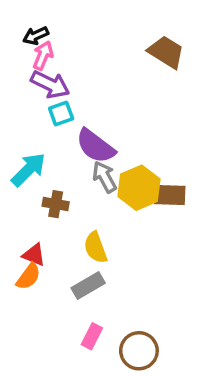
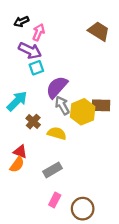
pink arrow: (43, 56) -> (39, 32), moved
purple semicircle: (95, 146) -> (57, 87), turned 95
brown rectangle: (170, 195) -> (101, 105), moved
brown cross: (56, 204) -> (33, 122), turned 32
yellow semicircle: (95, 248) -> (57, 133), moved, turned 126

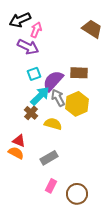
black arrow: (21, 22) -> (20, 20), size x1.5
cyan square: (36, 68) -> (34, 74), moved
cyan arrow: (17, 101) -> (40, 96), moved
brown rectangle: (101, 105) -> (79, 73), moved
orange semicircle: (17, 165) -> (16, 153), turned -98

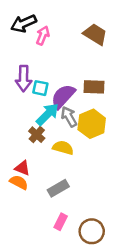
brown trapezoid: (92, 29) -> (95, 34), moved
purple arrow: (28, 47) -> (24, 78), moved, turned 65
cyan square: (34, 74) -> (40, 88), turned 32

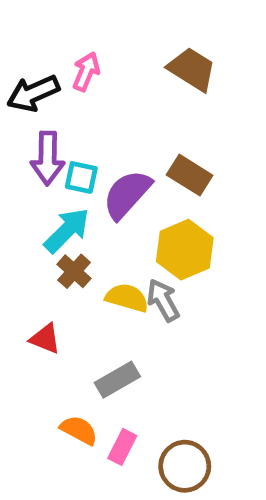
black arrow: (24, 24) -> (33, 93), moved
brown rectangle: (94, 87) -> (190, 175), turned 30
cyan arrow: (47, 114) -> (67, 230), moved
gray arrow: (69, 117) -> (163, 300), moved
orange semicircle: (19, 182) -> (79, 430), moved

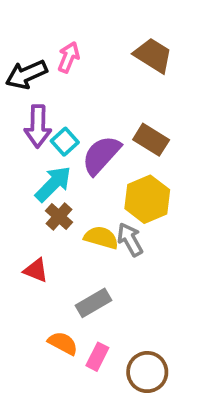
cyan square: (81, 177) -> (65, 142), turned 36

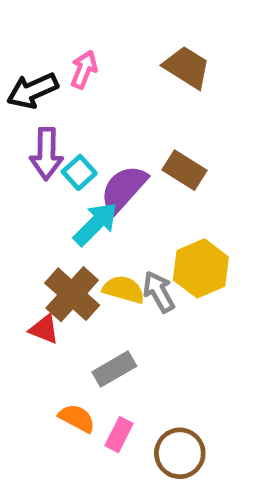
cyan arrow: (53, 184) -> (96, 224), moved
yellow hexagon: (147, 199) -> (201, 268), moved
brown cross: (59, 217) -> (72, 294), moved, size x1.6

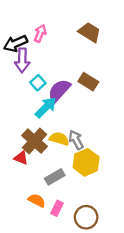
purple arrow: (46, 154) -> (22, 60), moved
yellow hexagon: (201, 268) -> (86, 162), moved

